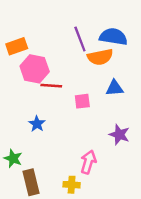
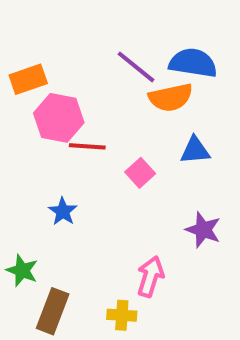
purple line: (80, 39) -> (136, 67), turned -30
pink square: (82, 101) -> (140, 173), turned -35
brown rectangle: (31, 182) -> (53, 311), turned 35

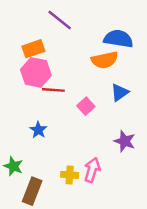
purple line: (136, 67) -> (60, 20), moved
orange rectangle: (28, 79) -> (33, 49), moved
blue triangle: (195, 150) -> (120, 92), turned -30
yellow cross: (122, 315) -> (70, 175), moved

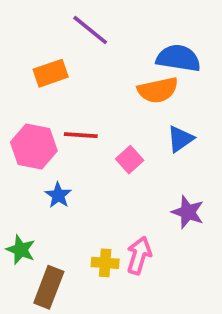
pink hexagon: (36, 72) -> (34, 146), moved

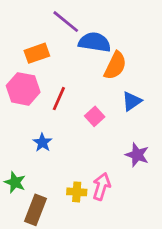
blue semicircle: (178, 58) -> (95, 42), moved
orange semicircle: (158, 90) -> (115, 66), turned -52
red line: (81, 135) -> (59, 99), turned -70
pink hexagon: (34, 146) -> (23, 89), moved

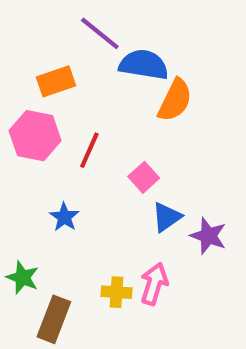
blue triangle: (132, 101) -> (167, 217), moved

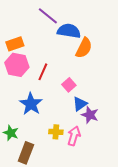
orange rectangle: (56, 81) -> (15, 44), moved
blue star: (64, 217) -> (31, 104), size x1.6
purple star: (208, 236) -> (90, 115), moved
yellow cross: (117, 292) -> (56, 132), moved

